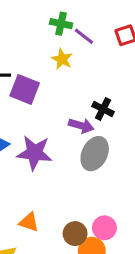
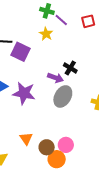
orange triangle: (29, 222) -> (26, 139), moved, turned 32

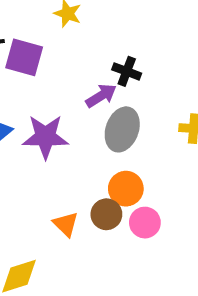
purple arrow: (55, 78) -> (101, 96), turned -42
brown circle: (47, 147) -> (106, 214), moved
orange circle: (57, 159) -> (126, 189), moved

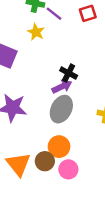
purple arrow: (101, 96) -> (62, 87), moved
orange triangle: (66, 224) -> (18, 164), size x1.5

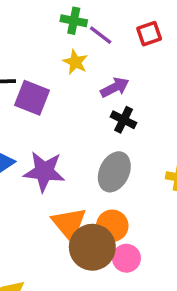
purple arrow: (62, 87) -> (115, 87), moved
brown circle: (45, 161) -> (92, 247), size x1.6
orange triangle: (18, 164) -> (69, 224), moved

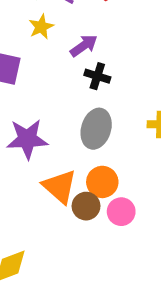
yellow star: (75, 62) -> (41, 27), turned 30
brown circle: (92, 247) -> (86, 206), size x0.6

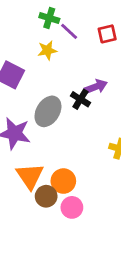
purple arrow: (84, 46) -> (96, 87), moved
gray ellipse: (96, 129) -> (48, 111), moved

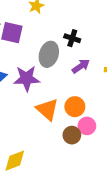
purple arrow: (96, 87) -> (81, 66), moved
brown circle: (46, 196) -> (72, 135), moved

